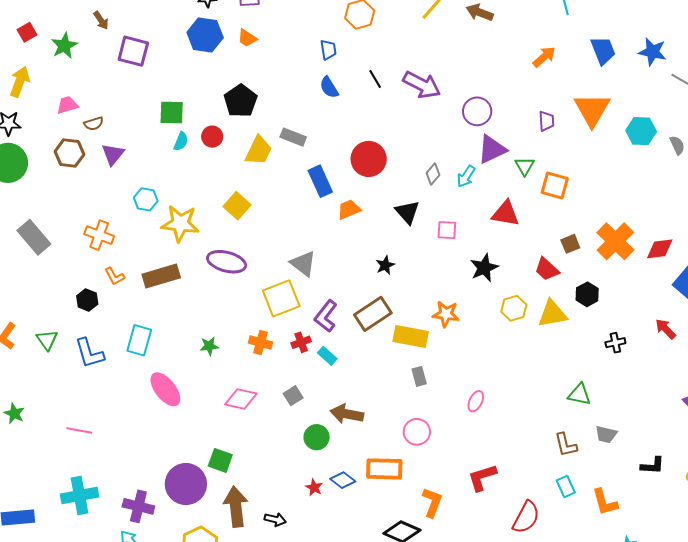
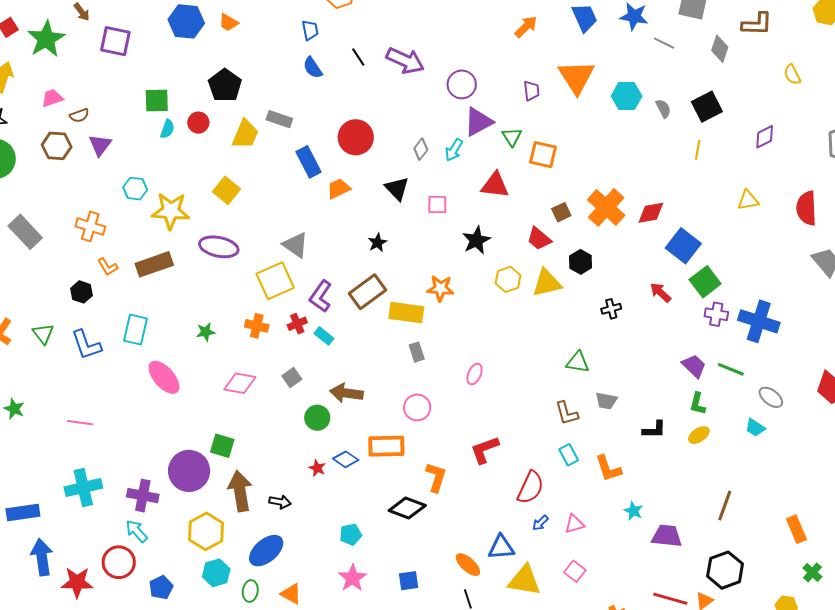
green star: (64, 46) -> (46, 39), size x1.4

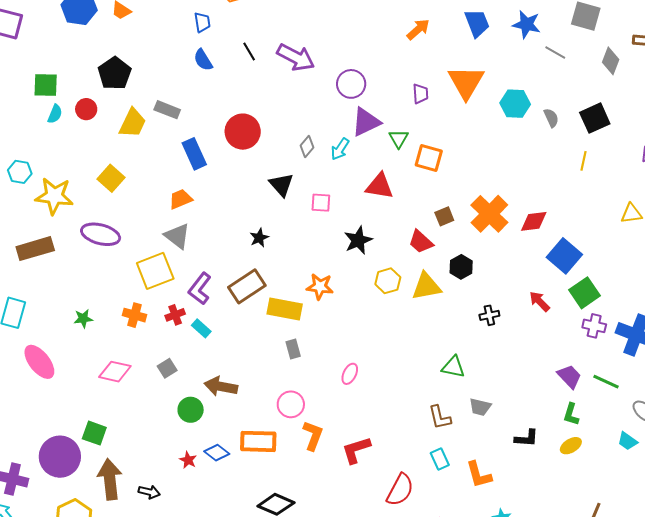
orange trapezoid: (339, 189) -> (181, 199), moved
orange L-shape: (436, 477) -> (313, 436), moved

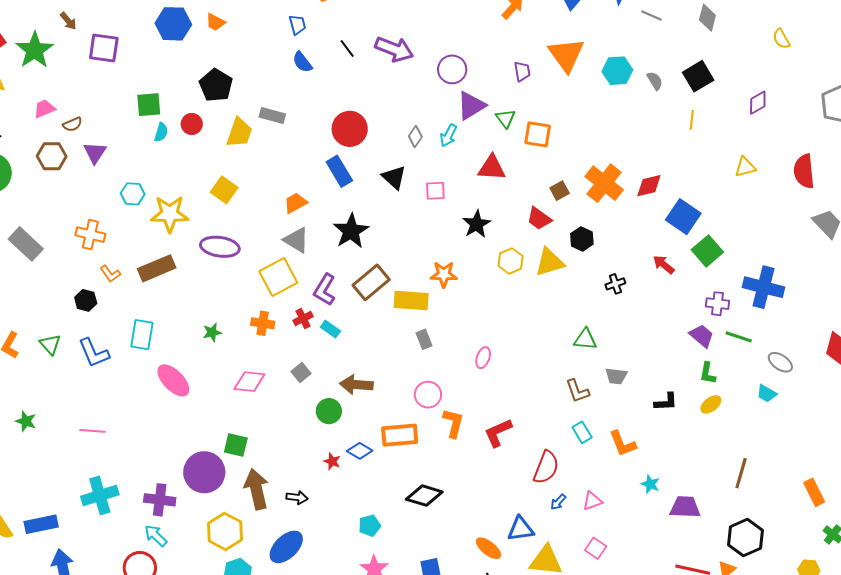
blue rectangle: (194, 154) -> (339, 171), moved
black star: (259, 238) -> (351, 231), moved, size x1.8
purple cross: (594, 326) -> (718, 304), moved

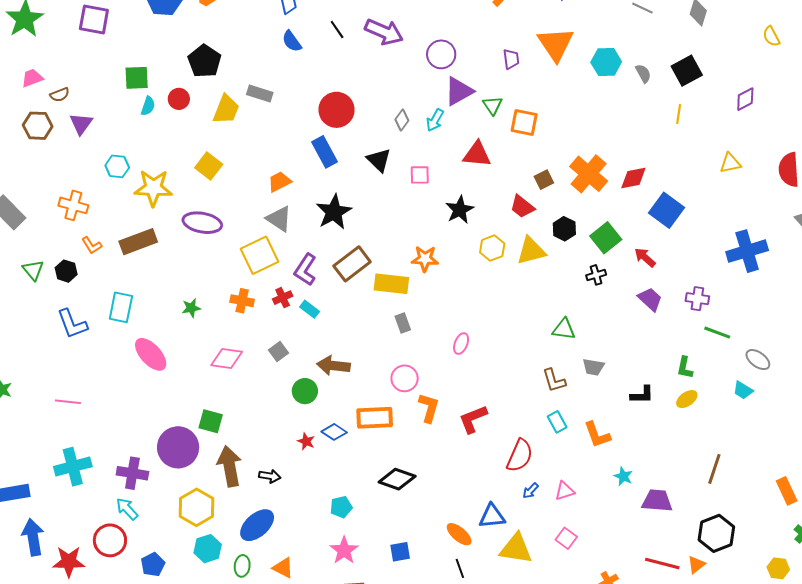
green square: (707, 251) -> (606, 238), moved
blue cross: (763, 287) -> (747, 251), moved, turned -33
purple trapezoid: (702, 336) -> (650, 299), moved
green triangle: (50, 344) -> (33, 270), moved

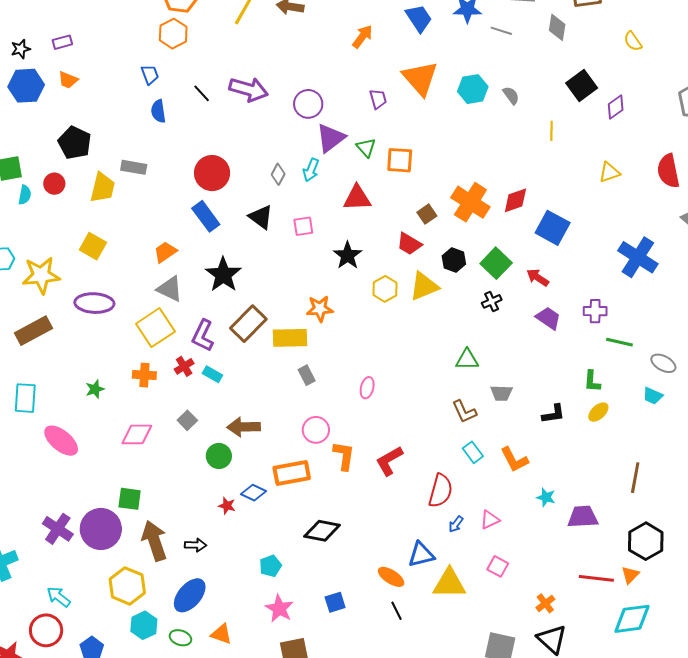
blue semicircle: (292, 41) -> (158, 111), turned 35
black square: (687, 71) -> (582, 85), moved
blue cross: (747, 251) -> (638, 257), turned -33
purple cross: (132, 473) -> (58, 529), moved, turned 32
green ellipse: (242, 566) -> (180, 638), turned -70

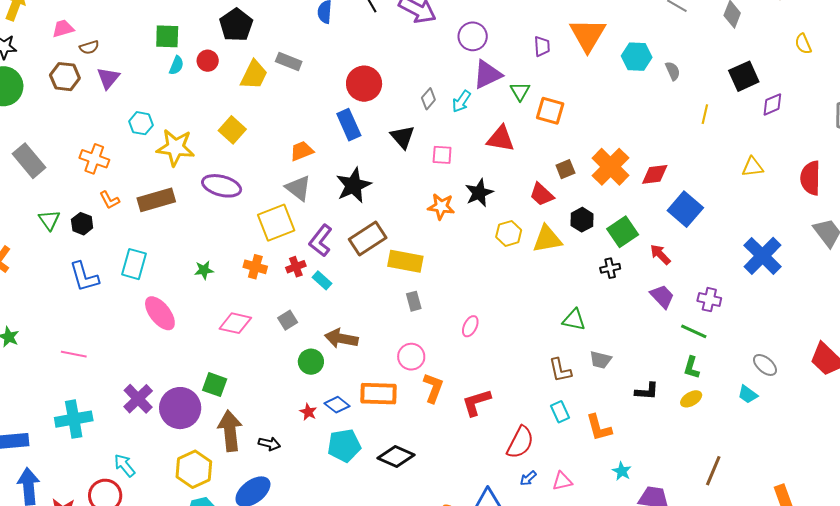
orange star: (320, 309) -> (441, 207), moved
green line: (619, 342) -> (694, 331), moved
cyan pentagon: (271, 566) -> (344, 446), moved, size x1.5

